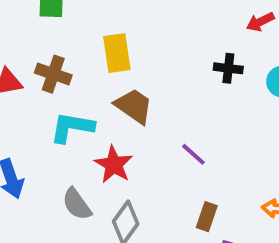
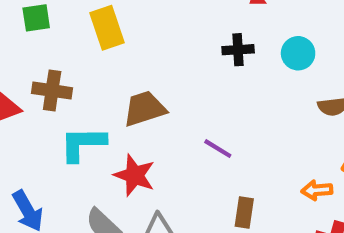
yellow rectangle: (117, 53) -> (107, 28), moved
brown trapezoid: (134, 106) -> (144, 109), turned -42

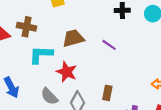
purple line: (218, 149) -> (109, 45), moved
brown rectangle: (244, 213) -> (107, 93), moved

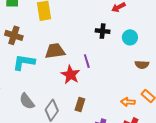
purple line: (109, 45) -> (87, 61), turned 32
red star: (67, 72) -> (70, 75), moved

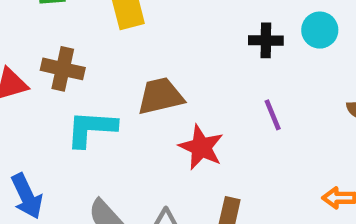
cyan circle: (130, 37) -> (320, 30), moved
purple line: (87, 61) -> (273, 115), moved

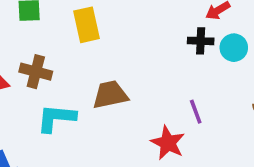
black cross: (266, 40) -> (201, 41), moved
red star: (201, 147) -> (168, 143), moved

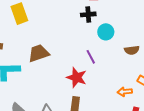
cyan circle: (234, 48) -> (106, 32), moved

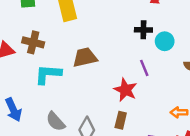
black cross: (88, 14) -> (143, 30), moved

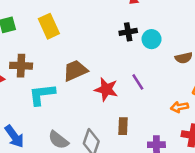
purple line: (144, 68) -> (138, 82), moved
red star: (125, 90) -> (106, 89), moved

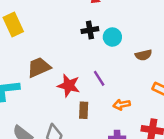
orange arrow: (179, 107) -> (122, 105), moved
brown rectangle: (123, 126) -> (84, 110), moved

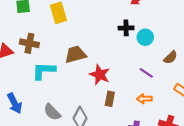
brown semicircle: (143, 55) -> (171, 57), turned -40
purple line: (99, 78) -> (146, 73), moved, turned -32

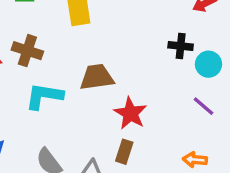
purple line: (146, 73) -> (203, 106), moved
brown rectangle: (110, 99) -> (124, 152), moved

